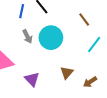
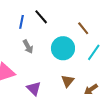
cyan circle: (51, 38) -> (63, 48), moved

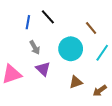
brown triangle: (68, 81) -> (76, 82), turned 32
purple triangle: (34, 88) -> (43, 69), moved

